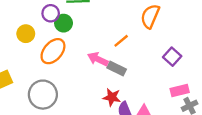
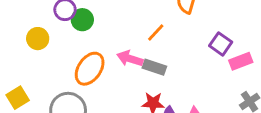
orange ellipse: (53, 51) -> (90, 69), moved
pink rectangle: (180, 90) -> (241, 61), moved

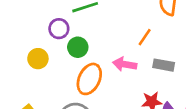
green circle: (82, 20) -> (78, 47), moved
gray rectangle: (154, 67) -> (164, 65), moved

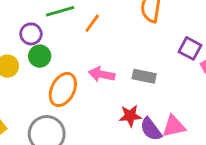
orange line: (145, 37) -> (92, 23), moved
green circle: (78, 47) -> (40, 56), moved

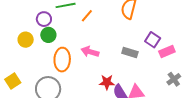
gray rectangle: (144, 76) -> (130, 53), moved
orange ellipse: (63, 90) -> (62, 60), turned -30

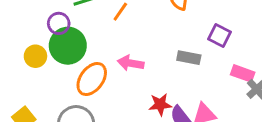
green circle: (48, 35) -> (68, 46), size x1.6
pink rectangle: (167, 51) -> (243, 73), moved, turned 49
orange ellipse: (62, 60) -> (92, 79), turned 40

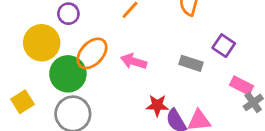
green circle: (68, 46) -> (68, 74), moved
yellow circle: (35, 56) -> (42, 43), size x1.6
orange ellipse: (92, 79) -> (92, 53), moved

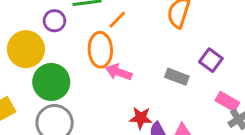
orange ellipse: (92, 53) -> (100, 50), moved, turned -48

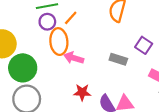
purple circle: (54, 21) -> (47, 22), moved
red star: (141, 118) -> (82, 92), moved

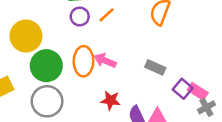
orange ellipse: (59, 42) -> (83, 61), moved
purple square: (144, 45) -> (183, 89), moved

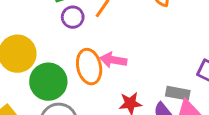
gray rectangle: (155, 67) -> (178, 93), moved

